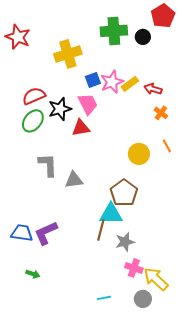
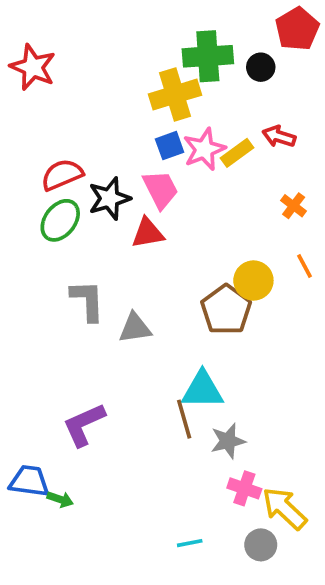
yellow cross: (68, 54) -> (175, 95), moved
red arrow: (153, 89) -> (279, 136), moved
brown pentagon: (124, 193) -> (226, 310), moved
brown line: (101, 230) -> (184, 419), turned -30
blue trapezoid: (22, 233) -> (29, 481), moved

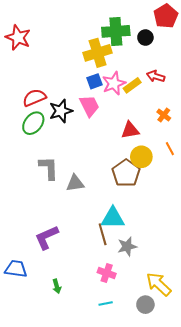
red triangle: (148, 233) -> (130, 130), moved
pink cross: (244, 488) -> (107, 273), moved
green arrow: (60, 499) -> (57, 286), moved, turned 56

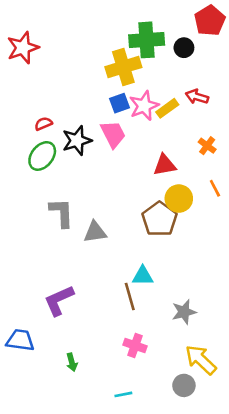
red star: (18, 38) -> (23, 48), turned 30
red semicircle: (34, 98) -> (43, 124), size x0.6
cyan triangle: (113, 218) -> (143, 276), size x0.7
gray star: (127, 246) -> (184, 312), moved
cyan line: (106, 304) -> (123, 394), moved

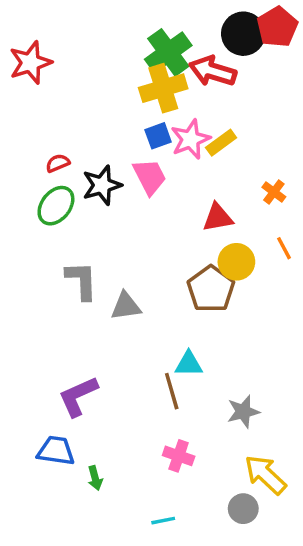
green cross: (147, 40) -> (168, 52), moved, turned -32
black circle: (184, 48) -> (243, 34), moved, size x1.6
red arrow: (197, 97) -> (213, 71), moved, size x1.5
blue trapezoid: (20, 340) -> (56, 451), moved

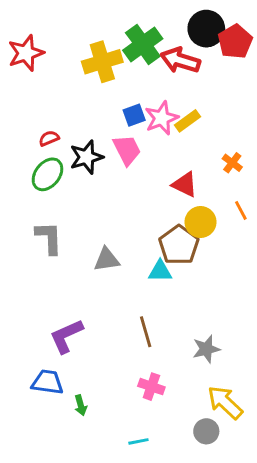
red pentagon: (277, 27) -> (235, 42), moved
yellow cross: (163, 88) -> (102, 62), moved
red triangle: (218, 218) -> (185, 184), turned 36
gray L-shape: (81, 281) -> (49, 238), moved
cyan triangle: (189, 364) -> (160, 271), moved

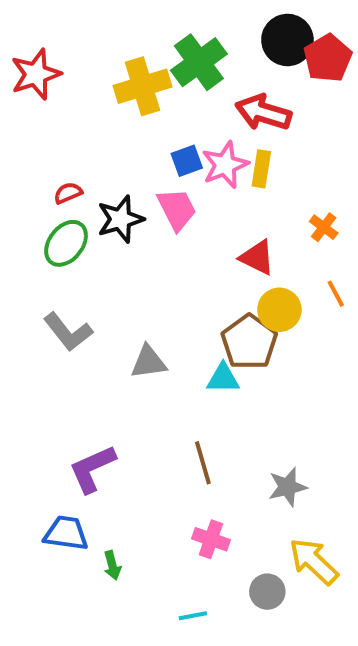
red arrow: (180, 60) -> (263, 112), moved
yellow rectangle: (188, 121) -> (261, 169), turned -45
gray L-shape: (49, 238) -> (68, 332), turned 144
gray circle: (206, 431) -> (267, 592), moved

